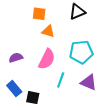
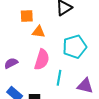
purple triangle: (89, 82) -> (85, 86), moved

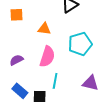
orange square: (27, 16) -> (17, 15), moved
cyan line: (59, 78) -> (55, 81), moved

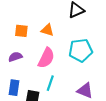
orange square: (17, 15) -> (21, 31), moved
blue rectangle: (20, 91) -> (14, 88), turned 49

